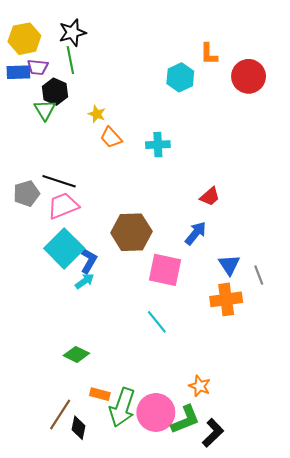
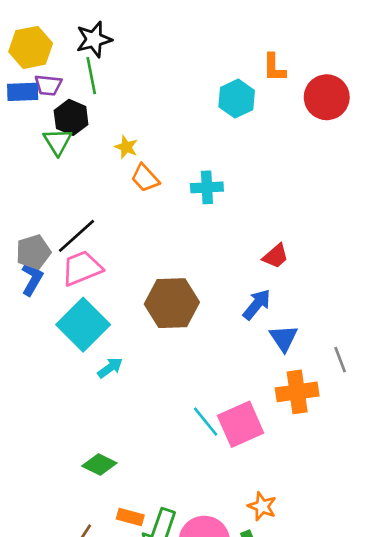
black line: (59, 181) -> (76, 236), turned -60
blue L-shape: (89, 261) -> (32, 279), moved
blue triangle: (229, 265) -> (284, 338), moved
pink square: (165, 270) -> (241, 424), moved, turned -36

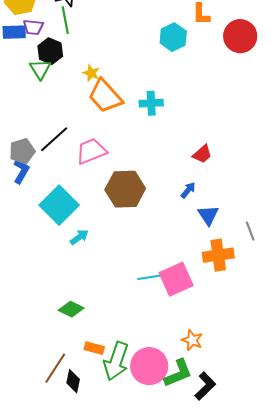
orange trapezoid: (145, 178) -> (105, 96), size x1.6
pink trapezoid: (82, 268) -> (91, 151), moved
blue arrow: (257, 304) -> (188, 190), size x0.7
cyan line: (206, 422) -> (150, 277), turned -60

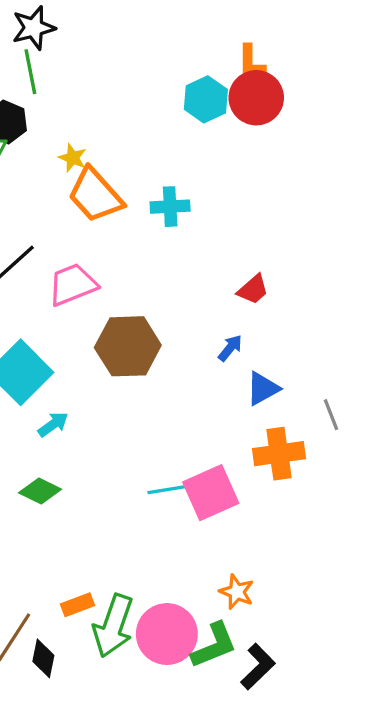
red circle: (240, 36) -> (256, 98), moved
blue triangle: (208, 215) -> (263, 389), turned 35
green diamond: (71, 309) -> (40, 491), moved
orange rectangle: (94, 348) -> (77, 605), turned -36

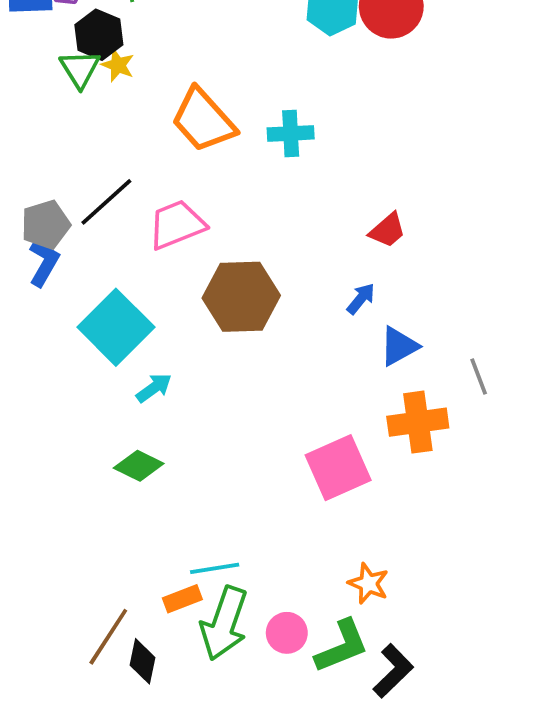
yellow star: (73, 158) -> (118, 65), moved
cyan line: (168, 489) -> (215, 568), moved
pink circle: (167, 634) -> (287, 633), size x0.6

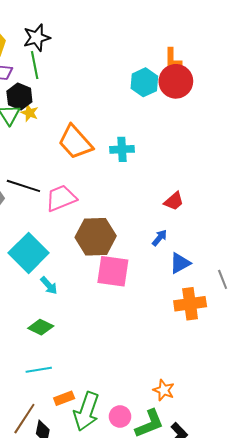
black line: (106, 202) -> (23, 186), turned 60
cyan arrow: (154, 388) -> (49, 285), turned 84
pink square: (338, 468) -> (113, 271), moved, turned 32
cyan line: (215, 568) -> (39, 370), moved

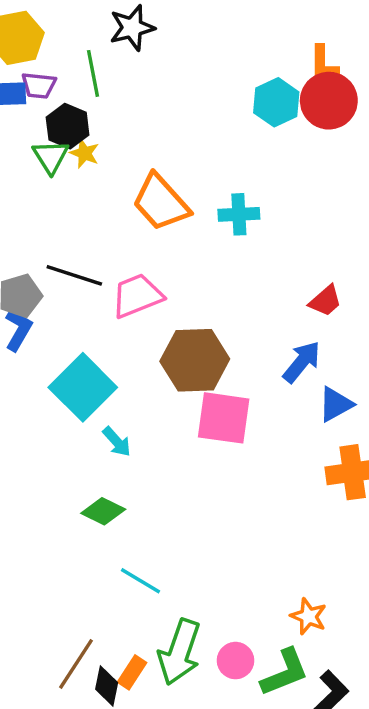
black star: (37, 38) -> (132, 28), moved
blue arrow: (160, 238) -> (302, 362), size x1.5
cyan line: (39, 370) -> (140, 581), moved, turned 40
orange rectangle: (64, 398) -> (132, 672), moved, turned -36

